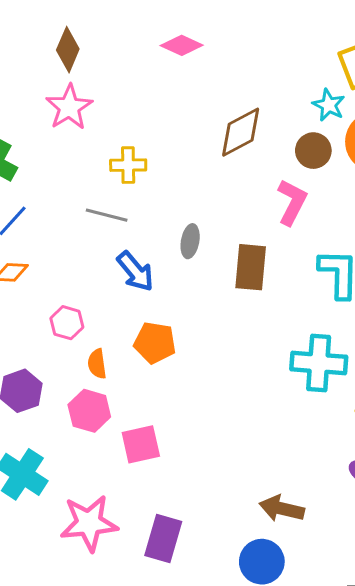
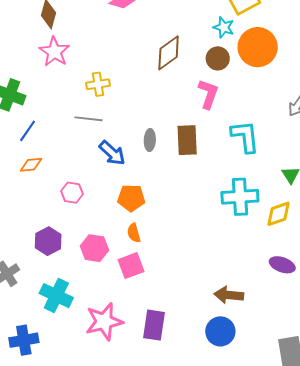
gray ellipse: (190, 241) -> (150, 140), moved
orange semicircle: (97, 364) -> (134, 233), moved

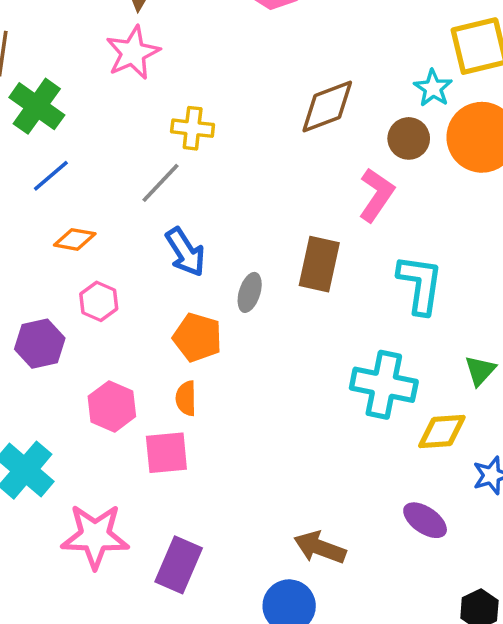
gray line: (88, 119) -> (160, 183), turned -68
gray ellipse: (150, 140) -> (250, 292), moved
orange diamond: (31, 165) -> (75, 239), moved
purple hexagon: (48, 241) -> (40, 344), moved

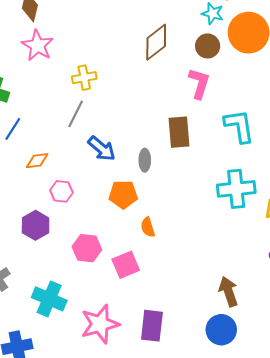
orange semicircle: (186, 398) -> (148, 227), moved
brown arrow: (320, 548) -> (228, 292), turned 68

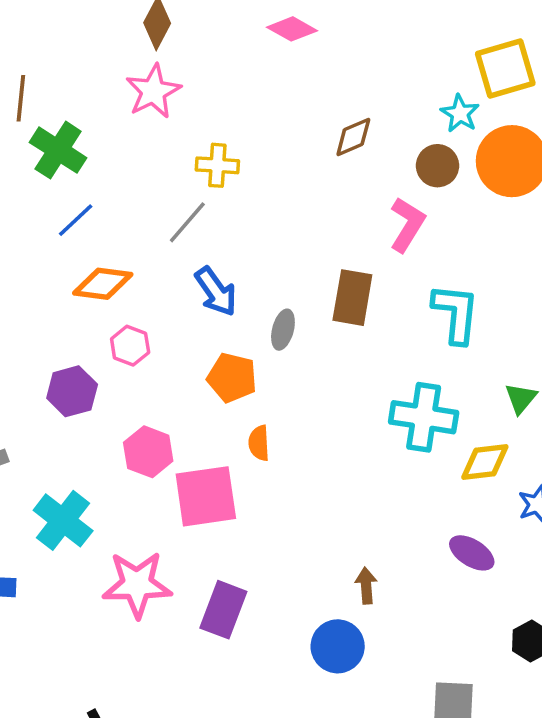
brown diamond: (156, 42) -> (353, 137), size x0.7
orange diamond: (37, 161) -> (103, 284), size x1.4
pink square: (126, 265) -> (206, 496), size x1.4
brown arrow: (228, 292) -> (366, 586), size x0.7

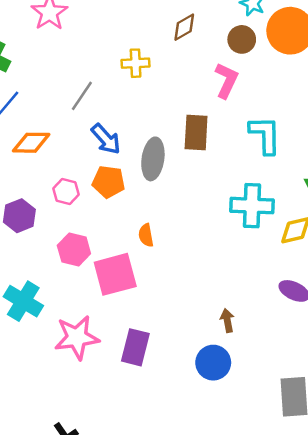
yellow cross: (217, 165) -> (136, 63), moved
gray ellipse: (283, 330) -> (153, 159), size x1.6
pink hexagon: (130, 346) -> (66, 192), moved
orange pentagon: (232, 378) -> (109, 182), moved

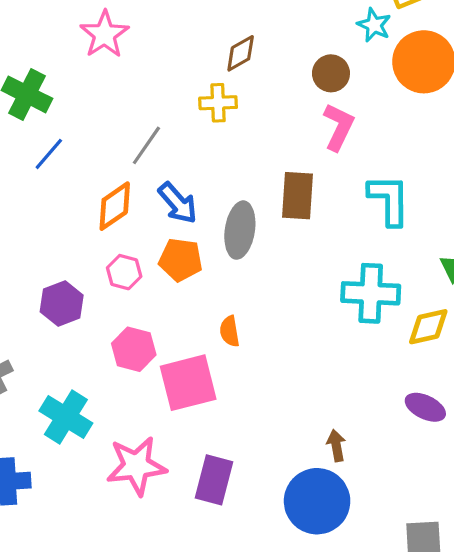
brown diamond: (184, 27) -> (241, 53), moved
brown circle: (242, 39) -> (331, 73), moved
orange diamond: (31, 143) -> (115, 206), moved, turned -36
blue circle: (213, 363) -> (317, 501), size x1.4

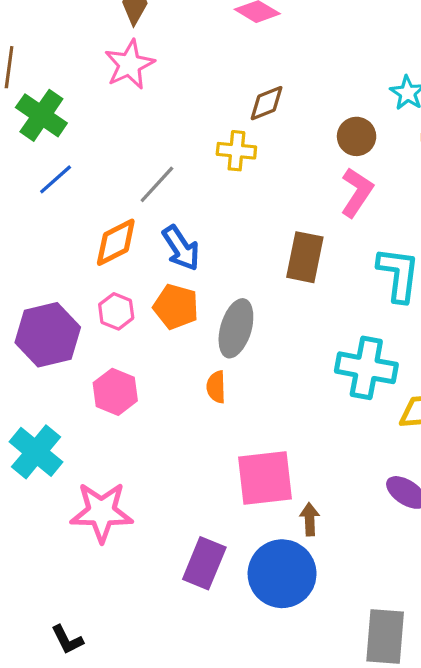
gray ellipse: (240, 230) -> (236, 328), moved
purple hexagon: (62, 303) -> (48, 335), size x1.4
pink square: (188, 383) -> (265, 478), moved
purple rectangle: (214, 480) -> (204, 563), moved

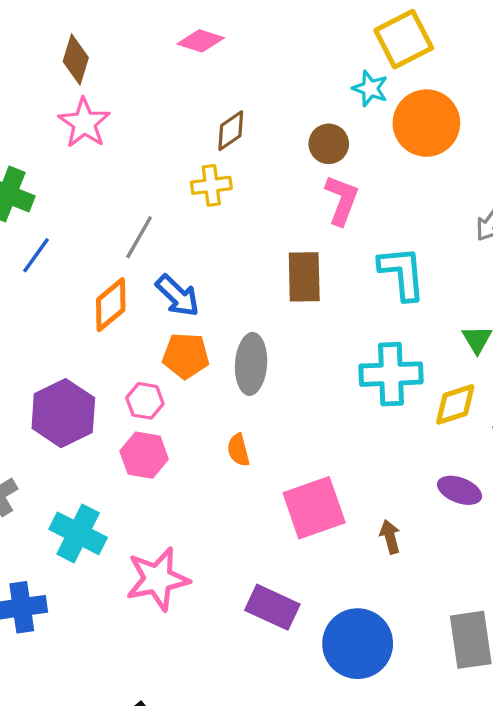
pink hexagon: (116, 311) -> (145, 401), moved
orange semicircle: (216, 387) -> (238, 450), moved
brown arrow: (310, 519) -> (390, 537), moved
purple rectangle: (204, 563) -> (272, 607), turned -75
blue circle: (282, 574) -> (358, 644), moved

